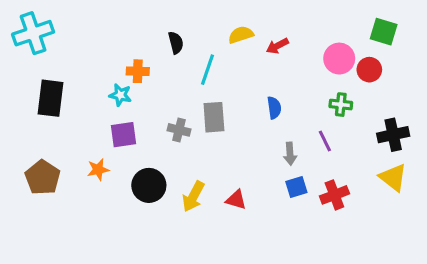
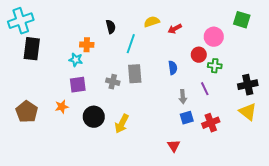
red circle: (369, 70) -> (199, 55), moved
black rectangle: (51, 98) -> (32, 49), moved
red triangle: (236, 200) -> (174, 146), moved, turned 40

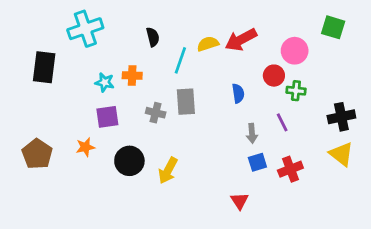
cyan cross: (21, 21) -> (85, 29), moved
yellow semicircle: (152, 22) -> (208, 44), moved
red arrow: (175, 29) -> (241, 40), size x1.6
orange cross: (87, 45) -> (132, 76), moved

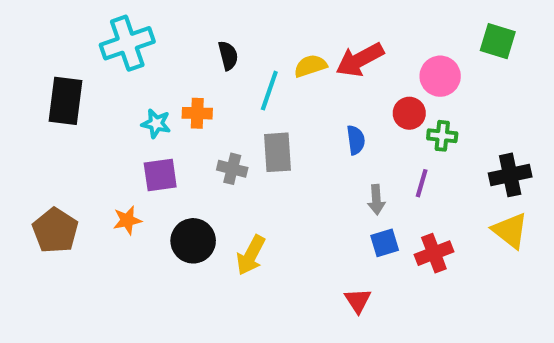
purple line: (282, 122) -> (422, 183), turned 42

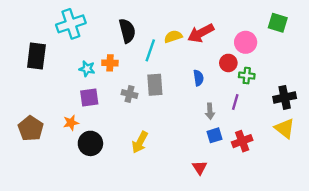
black semicircle: (228, 56) -> (127, 31), size x1.5
black circle: (193, 241) -> (90, 143), moved

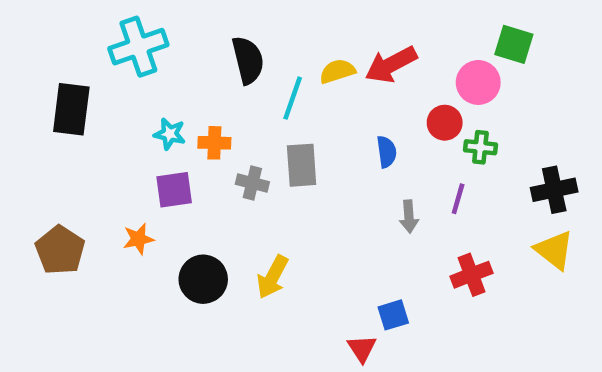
green square: (278, 23) -> (514, 44), moved
orange cross: (110, 63) -> (214, 143), moved
blue square: (215, 135) -> (393, 315), moved
black circle: (90, 143) -> (203, 279), moved
red triangle: (200, 168) -> (362, 348), moved

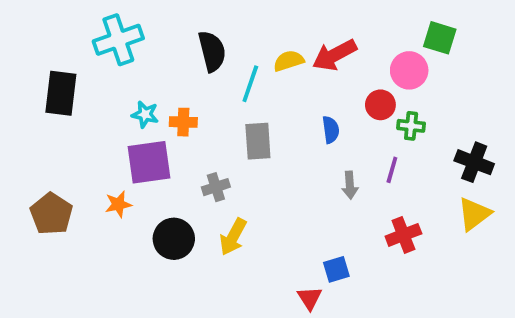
gray cross: (252, 183) -> (216, 187), moved, turned -32
purple square: (174, 190) -> (149, 162), size x1.4
black cross: (554, 190) -> (474, 162), turned 33
yellow triangle: (554, 250) -> (474, 214), turned 45

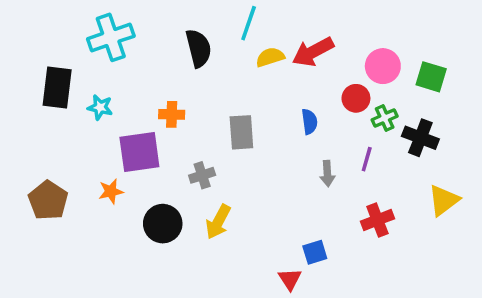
green square: (440, 38) -> (431, 77), moved
cyan line: (250, 84) -> (249, 23), moved
cyan star: (145, 114) -> (100, 107), moved
green cross: (411, 126) -> (385, 118), turned -30
black cross: (474, 162) -> (420, 138), moved

